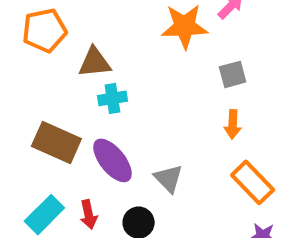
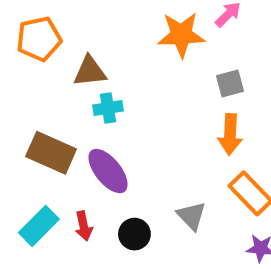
orange arrow: (233, 124) -> (230, 134), size x1.4
gray triangle: (169, 178) -> (191, 216), moved

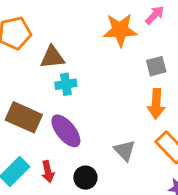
gray triangle: (191, 216) -> (125, 150), moved

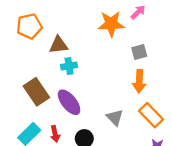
brown rectangle: (24, 117) -> (36, 92), turned 32

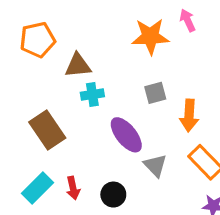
pink arrow: (138, 12) -> (188, 20), turned -70
gray square: (139, 52) -> (155, 93), moved
purple ellipse: (69, 102) -> (126, 135), moved

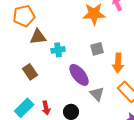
brown triangle: (78, 65) -> (38, 37), moved
brown rectangle: (47, 130) -> (30, 72), size x0.7

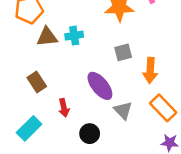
cyan cross: (58, 50) -> (74, 36), moved
red arrow: (46, 108) -> (64, 108), moved

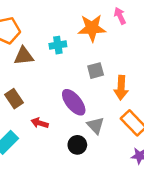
cyan cross: (74, 36) -> (58, 45), moved
red arrow: (64, 108) -> (40, 123), turned 119
black circle: (90, 134) -> (77, 145), moved

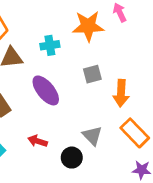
purple ellipse: (74, 102) -> (46, 90), moved
red arrow: (40, 123) -> (38, 141), moved

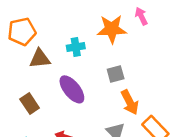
orange arrow: (121, 93) -> (130, 102), moved, turned -30

